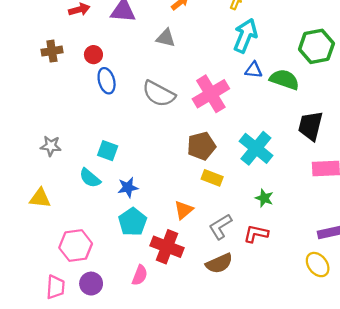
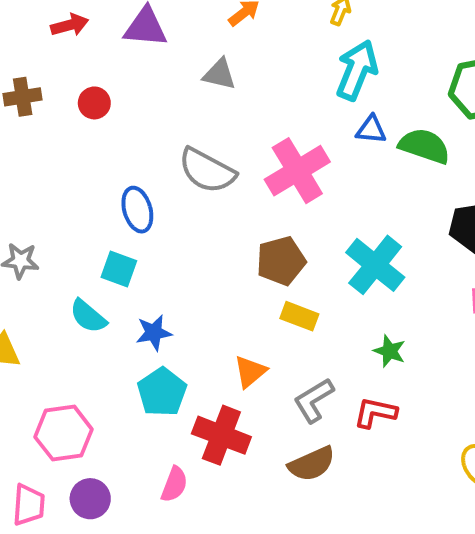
blue ellipse: (107, 81) -> (137, 210), moved

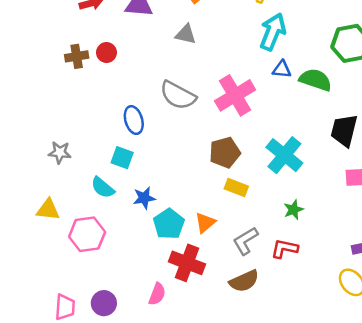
brown cross: (23, 97) -> (77, 56), moved
green star: (390, 351) -> (293, 210), turned 30
cyan pentagon: (162, 392) -> (169, 224), moved
pink hexagon: (64, 433) -> (87, 234), moved

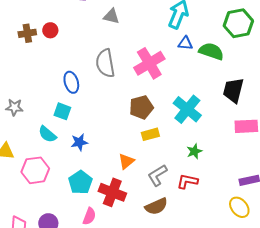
gray semicircle: (178, 95) -> (105, 63), turned 52
yellow rectangle: (236, 188) -> (150, 134), turned -36
cyan pentagon: (169, 224) -> (80, 182), moved

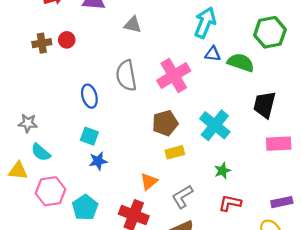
cyan square: (62, 111) -> (89, 136), moved
cyan semicircle: (47, 134) -> (41, 152), moved
red L-shape: (187, 181) -> (230, 203), moved
cyan pentagon: (80, 182) -> (85, 207), moved

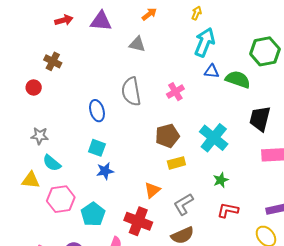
red circle: (67, 40) -> (34, 88), moved
brown cross: (42, 43) -> (53, 61), turned 36
pink cross: (174, 76) -> (175, 92), size x0.6

